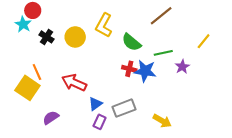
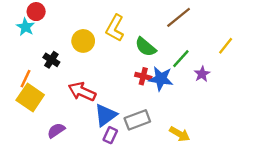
black cross: (47, 37) -> (51, 60), moved
green line: (163, 53) -> (181, 59), turned -36
orange line: (37, 72) -> (26, 79), moved, turned 49
blue triangle: (95, 104) -> (106, 115), size x1.5

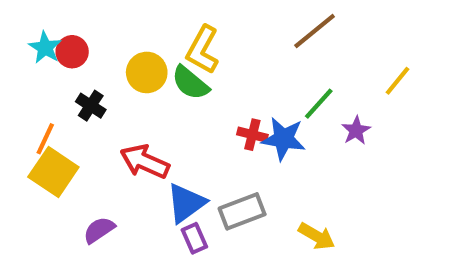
red circle: (36, 12) -> (72, 52), moved
green semicircle: (146, 47) -> (190, 83), moved
purple rectangle: (110, 135) -> (194, 238), turned -49

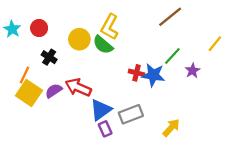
cyan star: (45, 48) -> (12, 29), moved
purple semicircle: (99, 230) -> (54, 91), moved
yellow arrow: (317, 236) -> (171, 128), turned -78

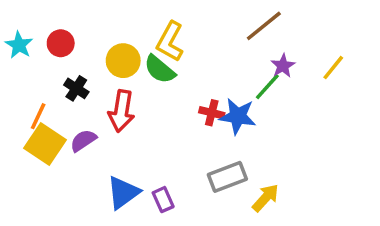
purple star: (193, 71) -> (283, 66), moved
red arrow: (78, 87) -> (121, 111), moved, turned -105
blue triangle: (101, 110) -> (123, 193), moved
gray rectangle: (131, 114) -> (227, 177), moved

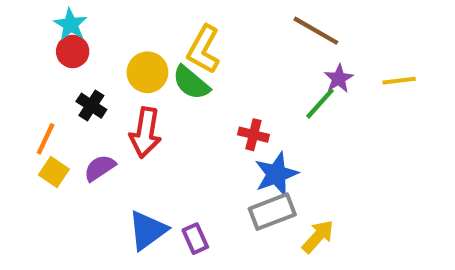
brown line: (264, 26) -> (316, 31), turned 69
cyan star: (19, 45) -> (71, 24), moved
yellow line: (333, 68) -> (399, 81), turned 44
blue star: (238, 116) -> (276, 174), moved, turned -30
yellow square: (45, 144) -> (54, 172), size x0.6

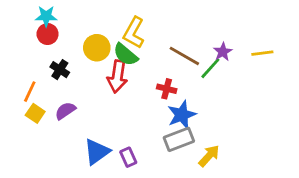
cyan star: (71, 24) -> (46, 16), turned -30
brown line: (316, 31) -> (184, 56), moved
red arrow: (145, 133) -> (117, 76), moved

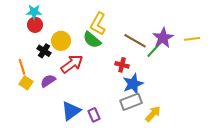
yellow circle: (97, 48) -> (61, 41), moved
purple star: (223, 52) -> (163, 38), size x1.5
red arrow: (117, 76) -> (72, 64), moved, turned -135
orange line: (30, 92) -> (22, 67), turned -42

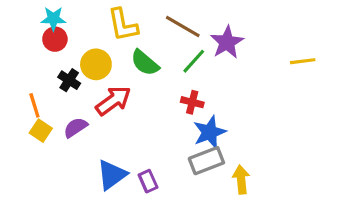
yellow L-shape: (98, 24) -> (123, 25), moved, turned -40
purple star: (163, 38) -> (227, 42), moved
brown line: (135, 41) -> (183, 26), moved
green line: (154, 50) -> (194, 61), moved
yellow arrow: (153, 114) -> (241, 180), turned -48

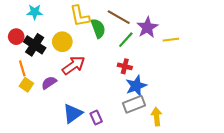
red circle: (55, 39) -> (16, 37), moved
yellow line: (303, 61) -> (171, 40), moved
green semicircle: (145, 63) -> (98, 28), moved, turned -150
black cross: (69, 80) -> (35, 45), moved, size x1.5

